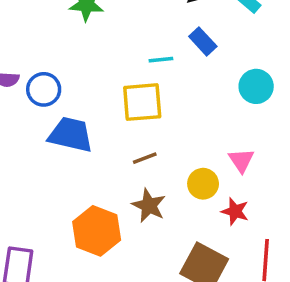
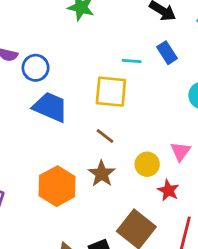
brown line: (145, 158) -> (105, 136), turned 48

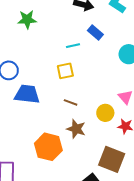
yellow square: (111, 92) -> (65, 71), size x0.7

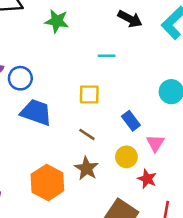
blue rectangle: (95, 32) -> (131, 121), moved
cyan line: (73, 46) -> (107, 56), moved

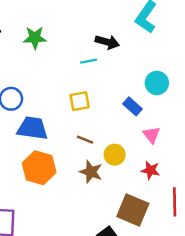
black arrow: (130, 19) -> (107, 42), moved
blue rectangle: (131, 121) -> (133, 106), moved
yellow circle: (126, 157) -> (115, 155), moved
orange hexagon: (47, 182) -> (39, 168), moved

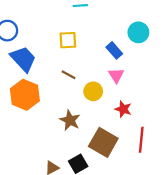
blue trapezoid: (32, 128) -> (23, 59), turned 32
pink triangle: (152, 135) -> (116, 75), moved
brown star: (91, 172) -> (70, 120), moved

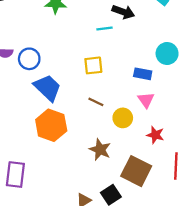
blue rectangle: (114, 50) -> (143, 74), turned -35

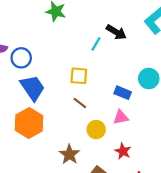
cyan line: (104, 29) -> (96, 44), turned -64
pink triangle: (146, 100) -> (121, 117), turned 42
brown line: (96, 102) -> (80, 103), moved

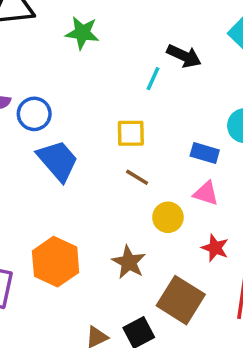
pink triangle: (121, 117) -> (206, 193), turned 35
orange hexagon: (29, 123) -> (56, 262), moved

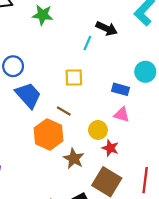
brown line: (137, 177) -> (64, 111), moved
red star: (215, 248) -> (110, 148), moved
orange hexagon: (56, 262) -> (48, 134), moved

